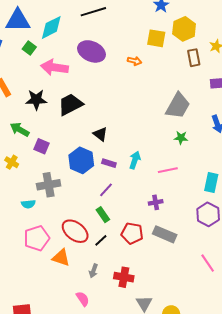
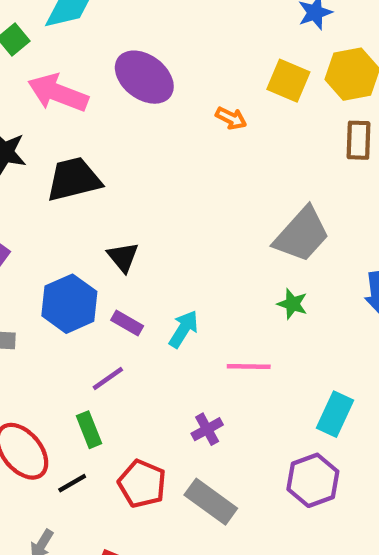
purple cross: (156, 202) -> (207, 429), turned -32

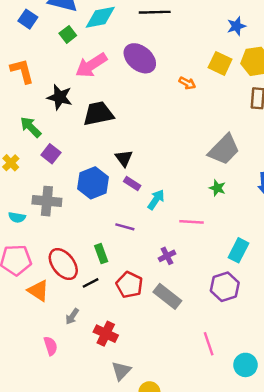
pink arrow: (58, 93) -> (91, 65), turned -56
purple rectangle: (127, 323) -> (132, 184), moved
purple line: (108, 379) -> (125, 227), moved, turned 48

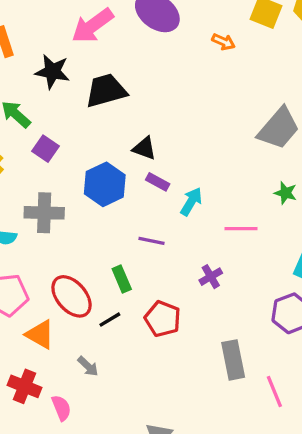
black triangle: (124, 158) -> (144, 148), turned -30
green star: (217, 188) -> (285, 193), moved
gray rectangle: (167, 296) -> (233, 360), moved, turned 44
gray arrow: (72, 316) -> (88, 366), turned -77
red cross: (106, 334) -> (24, 386), moved

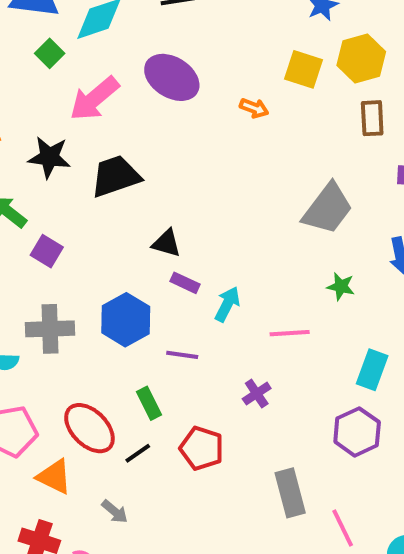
blue hexagon: (105, 184) -> (126, 320), moved

